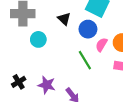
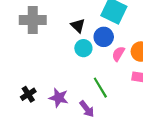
cyan circle: (38, 39) -> (83, 48), moved
green line: (85, 60) -> (100, 88), moved

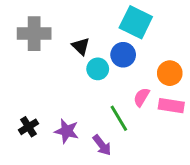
black triangle: (78, 26) -> (81, 46), moved
pink semicircle: (118, 54) -> (142, 97), moved

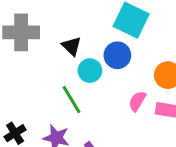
green line: (119, 118) -> (72, 100), moved

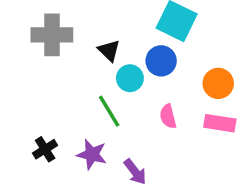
pink semicircle: (137, 101) -> (168, 116), moved, turned -45

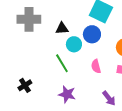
black triangle: (109, 50) -> (62, 28), turned -48
purple star: (92, 154) -> (67, 94), moved
purple arrow: (135, 172) -> (109, 98), moved

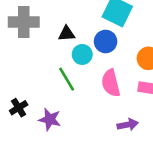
pink semicircle: (96, 66) -> (111, 83), size x1.5
purple star: (67, 94) -> (50, 119), moved
purple arrow: (109, 98) -> (128, 125), turned -63

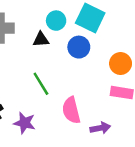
cyan circle: (82, 54) -> (56, 21), moved
pink semicircle: (111, 83) -> (71, 110), moved

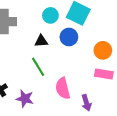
black triangle: (41, 40) -> (41, 41), moved
purple arrow: (100, 128) -> (86, 103), turned 84

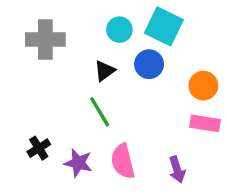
black triangle: (41, 41) -> (105, 71), turned -32
pink semicircle: (63, 88) -> (123, 161), moved

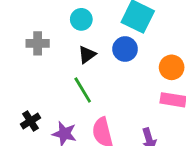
cyan circle: (119, 30) -> (81, 19), moved
gray cross: (45, 39) -> (38, 43), moved, size x0.7

